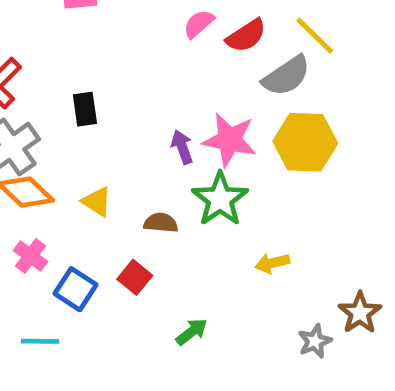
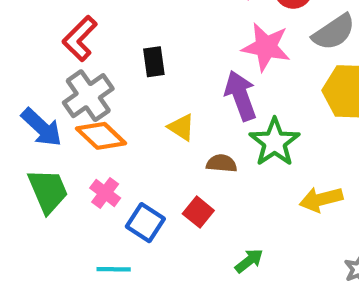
pink star: (230, 140) -> (266, 47), moved
purple arrow: (182, 147) -> (241, 96), size x1.6
yellow triangle: (97, 201) -> (181, 127), moved
yellow arrow: (272, 263) -> (321, 199), size x1.4

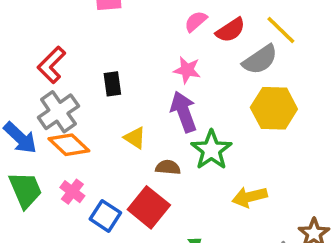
pink star: (266, 47) -> (187, 70), moved, size x0.7
red square: (198, 212) -> (149, 207), size x1.6

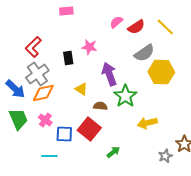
gray semicircle: (260, 60) -> (144, 53), moved
pink star: (187, 70) -> (89, 47), moved
orange diamond: (69, 145) -> (43, 93), turned -55
blue square: (105, 216) -> (64, 134), turned -30

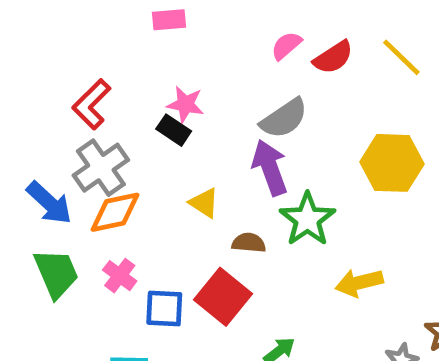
pink star: (89, 47) -> (185, 104), moved
gray semicircle: (144, 53) -> (284, 118), moved
black rectangle: (68, 58) -> (174, 130), turned -48

